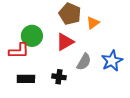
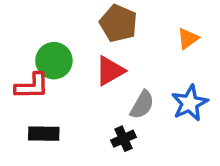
orange triangle: (93, 23) -> (188, 39), moved
black cross: (59, 77) -> (123, 139), moved, turned -32

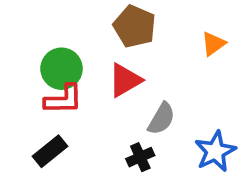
red L-shape: (32, 86) -> (63, 99), moved
blue star: (190, 103) -> (215, 151), moved
black rectangle: (44, 134) -> (50, 151), turned -40

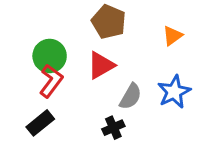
red L-shape: (63, 99) -> (51, 81), turned -52
blue star: (215, 151) -> (174, 92), moved

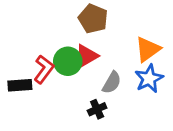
orange triangle: (173, 36) -> (148, 49), moved, size x1.5
green circle: (50, 56) -> (68, 61), moved
black rectangle: (40, 123) -> (20, 85), moved, turned 35

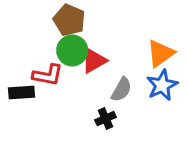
brown pentagon: (93, 19) -> (69, 20), moved
green circle: (68, 61) -> (72, 50), moved
red L-shape: (44, 69) -> (48, 75), turned 64

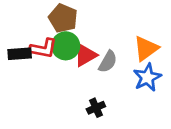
red L-shape: (48, 75) -> (43, 48), moved
gray semicircle: (121, 90) -> (108, 62), moved
black rectangle: (21, 92) -> (20, 54), moved

